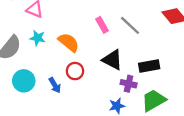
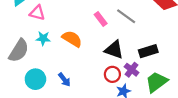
red circle: (75, 71) -> (112, 74), moved
purple cross: (129, 84) -> (132, 70), turned 32

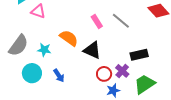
cyan star: (43, 38) -> (44, 50), moved
black triangle: (114, 50) -> (92, 50), moved

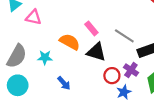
pink rectangle: (97, 21) -> (91, 28), moved
gray line: (121, 21) -> (124, 36), moved
cyan circle: (32, 73) -> (18, 85), moved

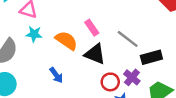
cyan star: (45, 58) -> (34, 34), moved
blue arrow: (64, 83) -> (56, 75), moved

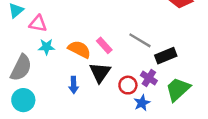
pink rectangle: (92, 28) -> (104, 45), moved
black triangle: (95, 54) -> (100, 72), moved, turned 50
blue arrow: (56, 75) -> (74, 85), turned 42

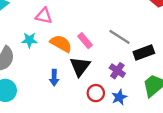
pink triangle: (38, 24) -> (44, 16), moved
purple cross: (149, 78) -> (117, 71), moved
red circle: (128, 85) -> (96, 93), moved

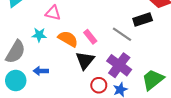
black rectangle: (144, 52) -> (143, 19), moved
purple cross: (117, 71) -> (119, 65), size x1.6
blue arrow: (54, 78) -> (41, 71), moved, turned 88

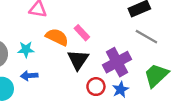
gray line: (122, 34) -> (146, 37), moved
cyan star: (39, 35) -> (26, 49), moved
purple cross: (119, 65) -> (117, 62), turned 30

